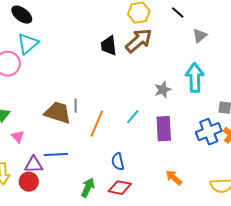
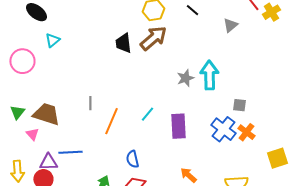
gray triangle: (200, 36) -> (230, 25), moved
cyan triangle: (28, 44) -> (52, 40), moved, size x0.7
gray star: (163, 90) -> (185, 78), moved
brown trapezoid: (58, 113) -> (46, 114), moved
blue cross: (209, 132) -> (223, 129), turned -30

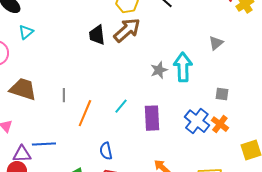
gray triangle: (230, 25) -> (216, 43), moved
gray square: (239, 105) -> (222, 94), moved
brown trapezoid: (46, 114) -> (23, 89), moved

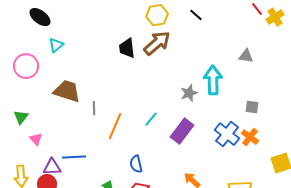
gray triangle: (216, 43) -> (246, 56), turned 49
gray star: (159, 70) -> (189, 93), moved
brown trapezoid: (23, 89) -> (67, 91), moved
purple rectangle: (152, 118) -> (182, 131), turned 40

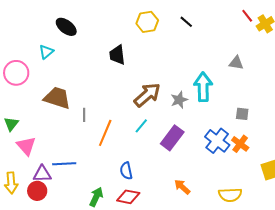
black ellipse: (40, 17) -> (66, 27), moved
brown arrow: (157, 43) -> (147, 95), moved
pink triangle: (36, 139) -> (26, 146), size x1.5

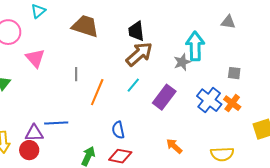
black trapezoid: (117, 55) -> (136, 31), moved
brown trapezoid: (57, 98) -> (85, 26), moved
gray star: (179, 100) -> (182, 62), moved
pink triangle: (26, 146) -> (35, 58), moved

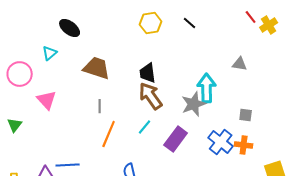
brown arrow: (139, 54) -> (151, 96), turned -84
gray star: (182, 62) -> (194, 104), size x1.4
gray line: (76, 74) -> (100, 106), moved
orange cross: (232, 103) -> (244, 145), turned -30

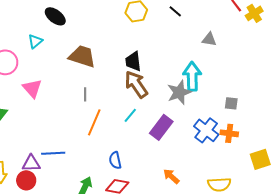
gray triangle: (240, 64) -> (209, 39), moved

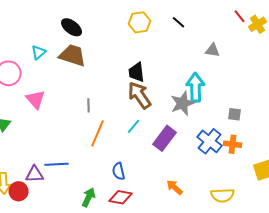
black ellipse: (55, 16) -> (72, 27), moved
brown trapezoid: (82, 56) -> (72, 55), moved
red circle: (26, 180) -> (18, 191), moved

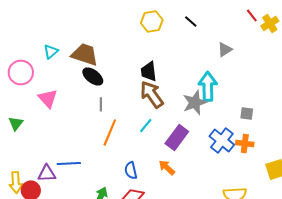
black ellipse: (72, 27) -> (93, 76), moved
gray triangle: (212, 50) -> (225, 49), turned -42
orange arrow: (174, 187) -> (167, 167), moved

